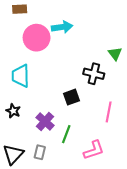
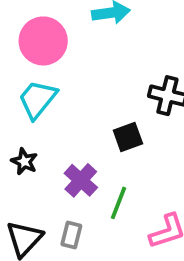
pink circle: (37, 38) -> (43, 41), moved
cyan trapezoid: (21, 76) -> (37, 99), turned 40

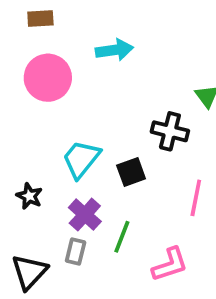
cyan trapezoid: (37, 99) -> (81, 159), moved
gray rectangle: (71, 235) -> (76, 252), moved

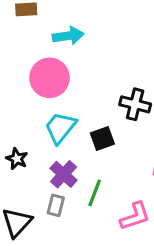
cyan arrow: (114, 50) -> (68, 36), moved
pink circle: (48, 78) -> (50, 78), moved

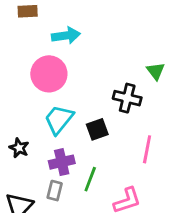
purple cross: (64, 174) -> (62, 162), turned 35

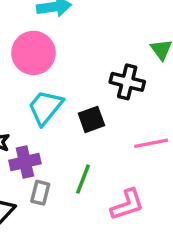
pink line: (147, 149) -> (151, 143), turned 68
purple cross: (62, 162) -> (25, 162), moved

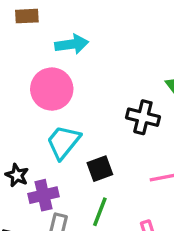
black square: (91, 119) -> (100, 169), moved

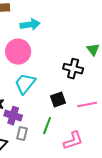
black square: (100, 169) -> (58, 100), moved
purple cross: (43, 195) -> (13, 116), turned 30

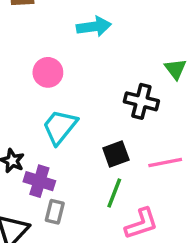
cyan arrow: (30, 25) -> (94, 27), moved
pink circle: (18, 52) -> (48, 72), size x0.7
green line: (47, 126) -> (114, 193), moved

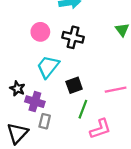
black cross: (141, 101) -> (73, 37), moved
black square: (116, 154) -> (74, 85), moved

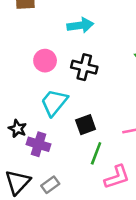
gray rectangle: (45, 121) -> (50, 185), moved, turned 40

